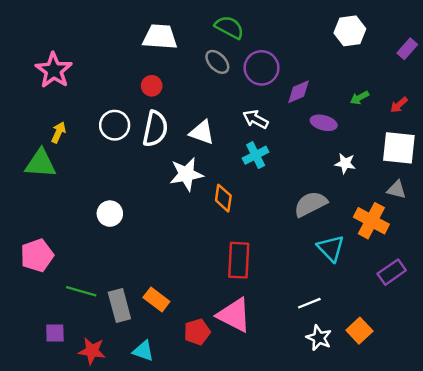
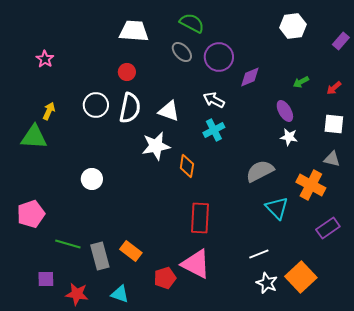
pink star: (54, 70) -> (45, 59), size x0.6
purple ellipse: (324, 123) -> (285, 111), moved, turned 45
white square: (399, 148) -> (334, 124), size x0.7
orange square: (359, 331) -> (301, 277), size x1.4

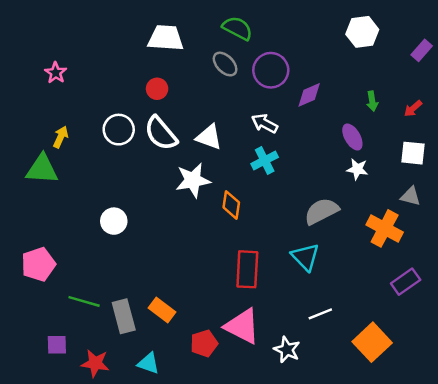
green arrow: (301, 82) -> (372, 101), turned -70
white semicircle: (130, 108) -> (161, 133), turned 128
cyan triangle: (277, 208) -> (305, 257), moved
white star: (267, 283) -> (287, 350), moved

